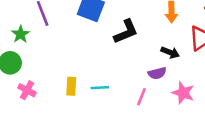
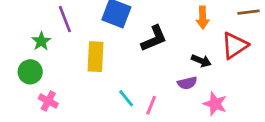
yellow rectangle: (71, 86) -> (96, 57), moved, size x1.5
cyan line: (100, 88) -> (126, 98), turned 54
pink line: (142, 97) -> (151, 105), moved

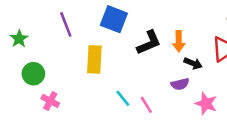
orange arrow: (203, 18) -> (179, 41), moved
green star: (41, 41) -> (19, 39), moved
pink line: (151, 105) -> (146, 105), turned -54

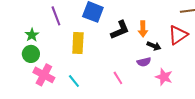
green star: (19, 39) -> (32, 35), moved
cyan line: (123, 98) -> (74, 81), moved
pink cross: (50, 101) -> (44, 75), size x1.5

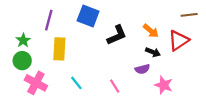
purple line: (56, 16) -> (49, 20), turned 36
orange arrow: (143, 29) -> (151, 31), moved, turned -49
yellow rectangle: (78, 43) -> (59, 49), moved
cyan line: (74, 81) -> (76, 83), moved

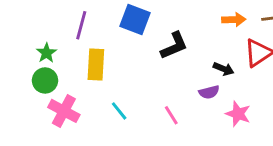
orange arrow: (151, 31) -> (234, 20), moved, turned -42

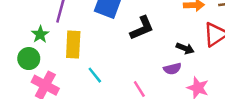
green star: (46, 53) -> (40, 34), moved
cyan line: (119, 111) -> (95, 75), moved

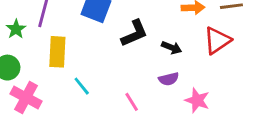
green star: (40, 34) -> (16, 29), moved
black arrow: (185, 48) -> (172, 48), moved

